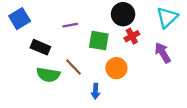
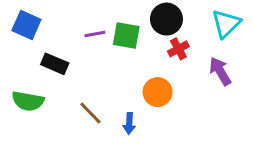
blue square: (20, 19) -> (26, 25), turned -35
green square: (99, 41) -> (126, 35), moved
brown line: (73, 67) -> (90, 113), moved
green semicircle: (48, 75) -> (28, 101), moved

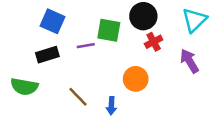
blue square: (26, 25) -> (52, 21), moved
purple line: (95, 34) -> (86, 46), moved
black rectangle: (55, 64) -> (47, 55), turned -40

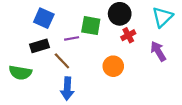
brown line: (78, 97) -> (62, 61), moved
blue arrow: (111, 106) -> (67, 89), moved, size x1.5

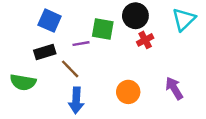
purple arrow: (158, 51) -> (174, 88), moved
orange circle: (113, 66) -> (128, 92), moved

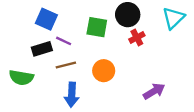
purple line: (81, 44) -> (64, 41), moved, turned 35
brown line: (70, 69) -> (66, 65), turned -60
purple arrow: (174, 88) -> (154, 91), moved, turned 90
orange circle: (128, 92) -> (104, 71), moved

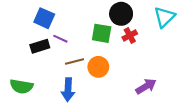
green square: (97, 27) -> (102, 33), moved
brown line: (66, 65) -> (74, 61), moved
green semicircle: (21, 78) -> (21, 86), moved

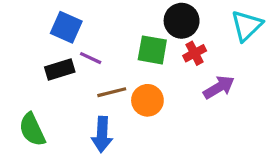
green semicircle: (21, 86) -> (32, 130), turned 55
purple arrow: (146, 86) -> (219, 87), moved

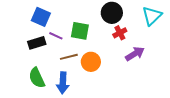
green square: (152, 50) -> (80, 31), moved
green semicircle: (32, 130) -> (37, 78), moved

